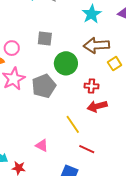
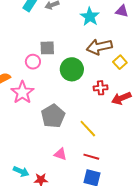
pink circle: (12, 48) -> (33, 62), moved
gray pentagon: (44, 86) -> (53, 116), moved
red arrow: (97, 106) -> (121, 98), moved
red line: (87, 149) -> (91, 157), moved

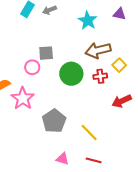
red cross: (101, 88) -> (100, 76), moved

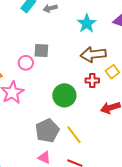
green circle: (71, 74) -> (64, 95), moved
gray pentagon: (54, 121) -> (47, 131), moved

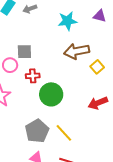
cyan star: (87, 23) -> (67, 21), turned 30
red cross: (92, 80) -> (33, 76), moved

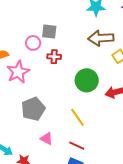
green circle: (51, 94) -> (87, 80), moved
gray pentagon: (37, 131) -> (33, 109), moved

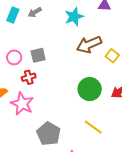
pink circle: (33, 43) -> (14, 57), moved
red cross: (54, 57) -> (29, 77), moved

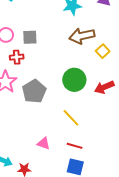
gray pentagon: (49, 134) -> (34, 91), moved

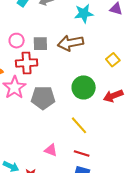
brown arrow: (82, 36) -> (70, 43), moved
red cross: (17, 57) -> (27, 63), size x1.5
gray pentagon: (34, 91) -> (43, 98), turned 30

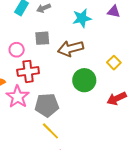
gray square: (40, 44) -> (42, 38), moved
green circle: (84, 87) -> (84, 80), moved
yellow line: (79, 125) -> (50, 131), moved

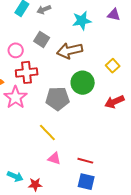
gray square: (42, 38) -> (42, 39), turned 35
gray pentagon: (47, 105) -> (57, 99), moved

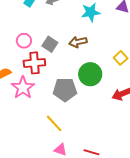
gray square: (42, 39) -> (50, 44), moved
brown arrow: (70, 51) -> (78, 42), size x0.7

